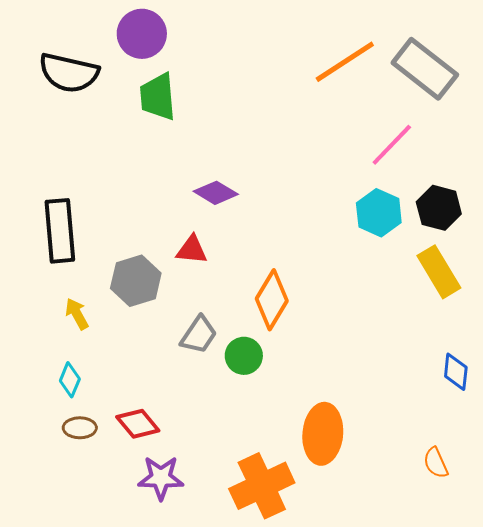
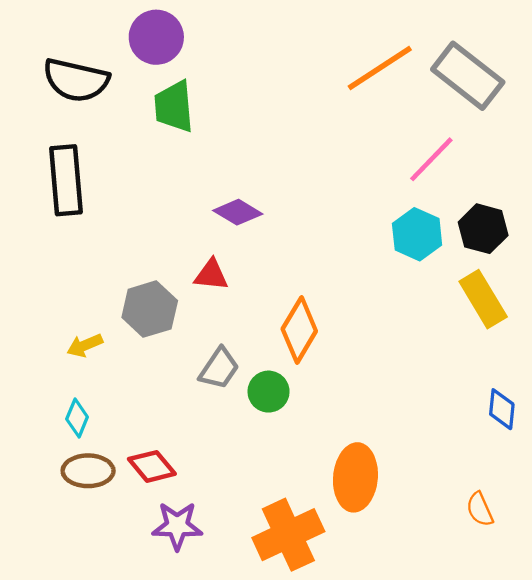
black rectangle: (60, 231) -> (66, 180), moved
yellow arrow: (77, 314) -> (85, 345), turned -84
brown ellipse: (80, 428) -> (88, 471), size x1.4

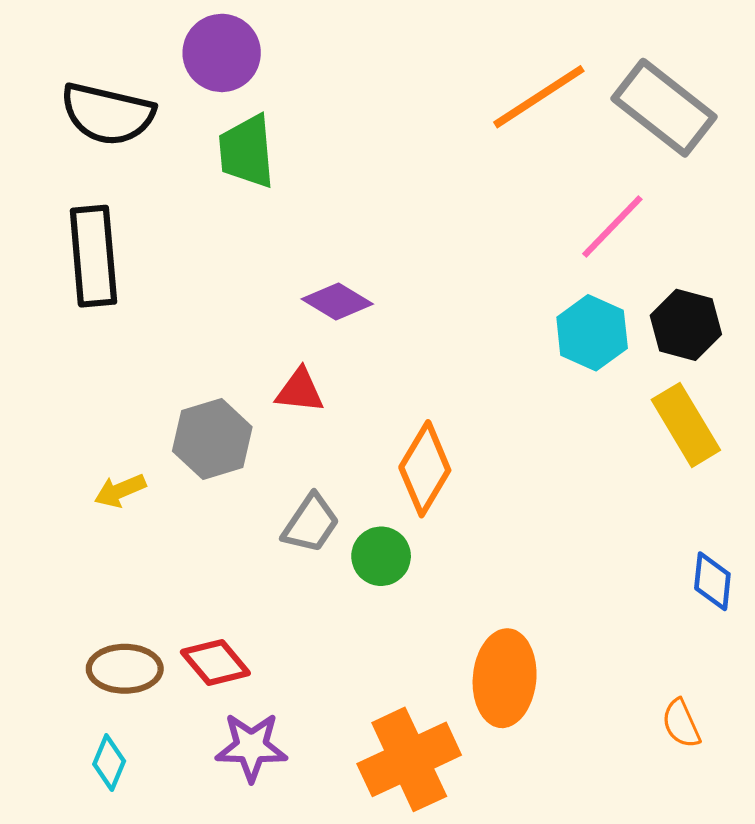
cyan diamond: (77, 418) -> (109, 763), moved

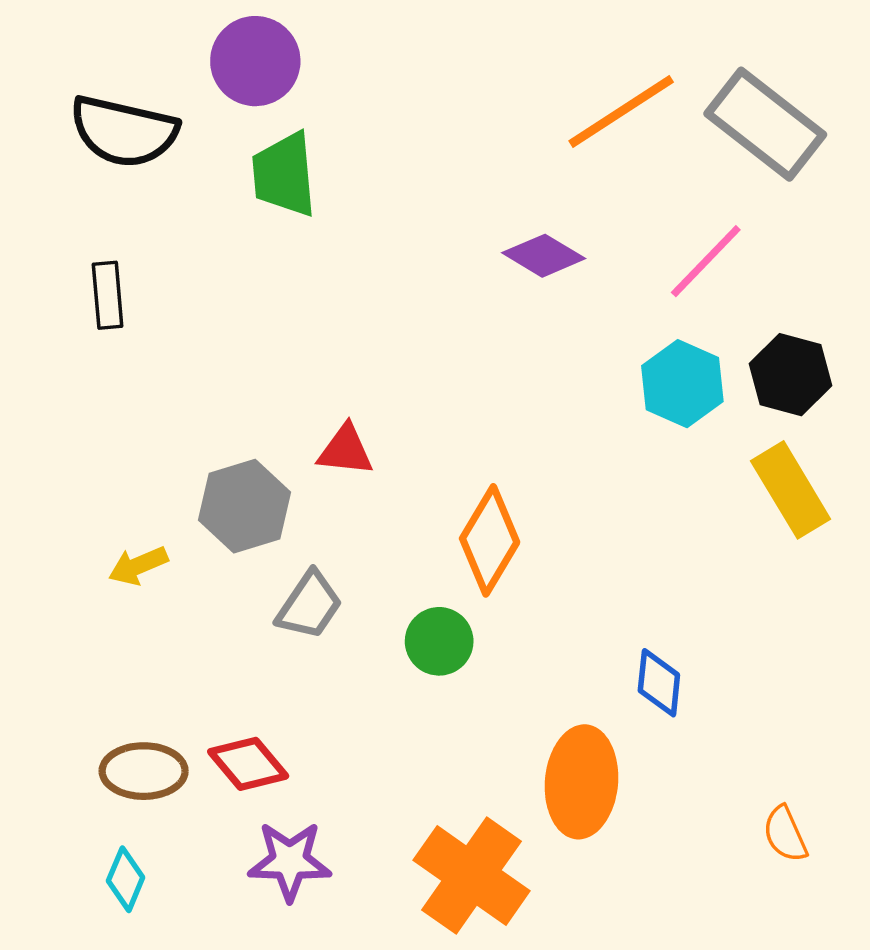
black rectangle: (93, 256) -> (108, 295), size x0.6
purple diamond: (337, 301) -> (544, 256), moved
gray trapezoid: (311, 523) -> (309, 605), moved
blue diamond: (712, 581) -> (659, 683), moved
orange cross: (409, 759) -> (472, 876), turned -30

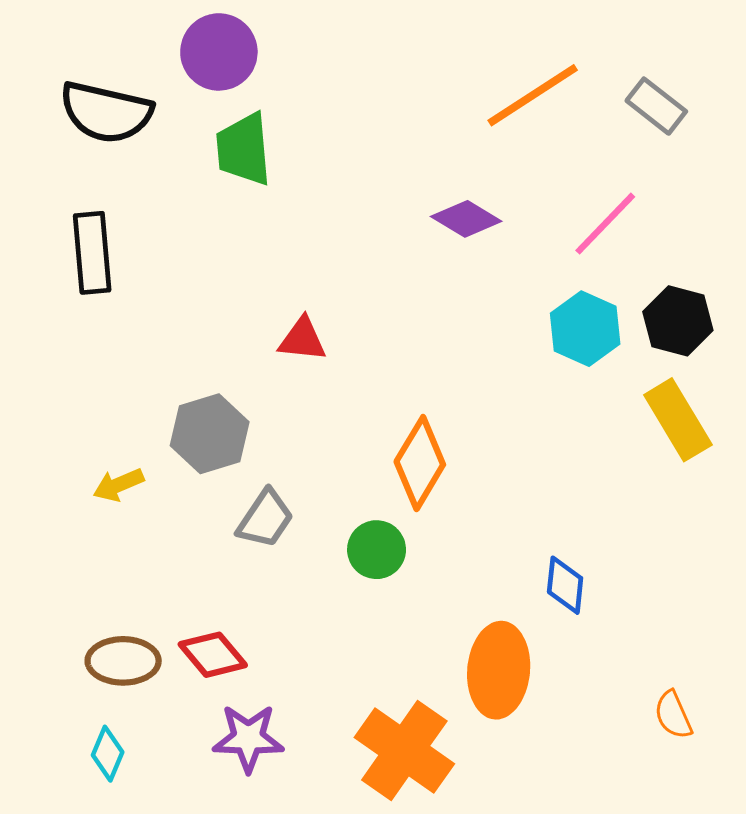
gray rectangle: (765, 124) -> (656, 106), size x0.6
black rectangle: (108, 295) -> (92, 253), size x1.4
red triangle: (345, 450) -> (302, 339), moved

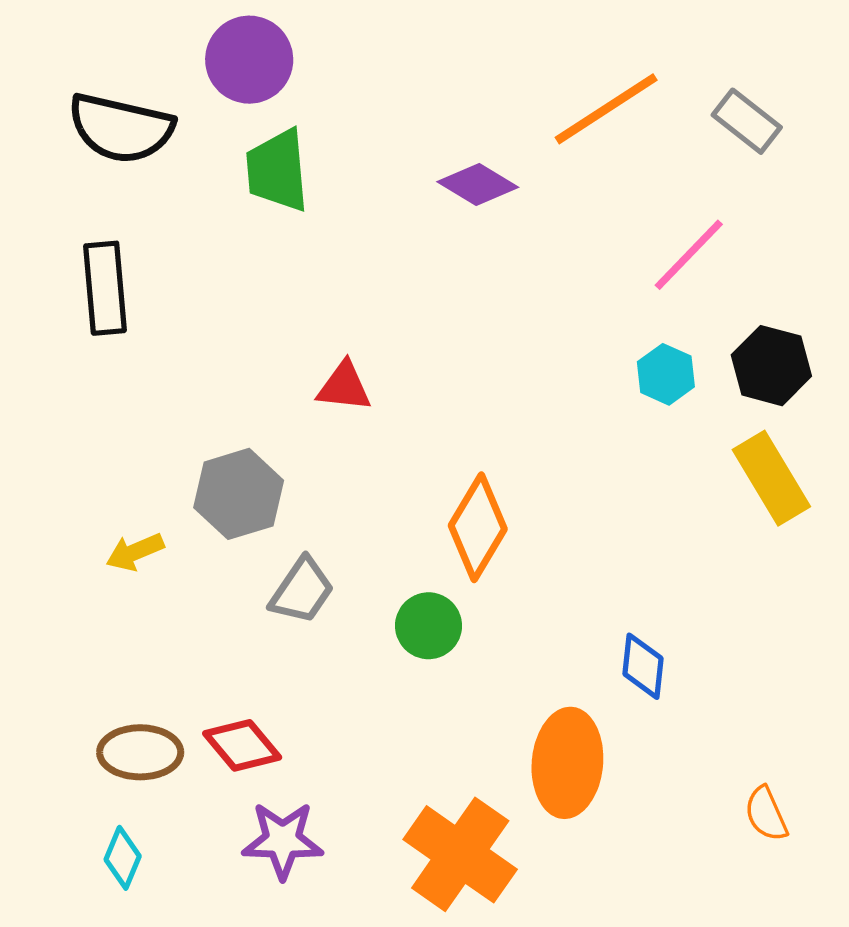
purple diamond: (466, 219) -> (478, 184), moved
cyan hexagon: (585, 329) -> (666, 374), size x0.7

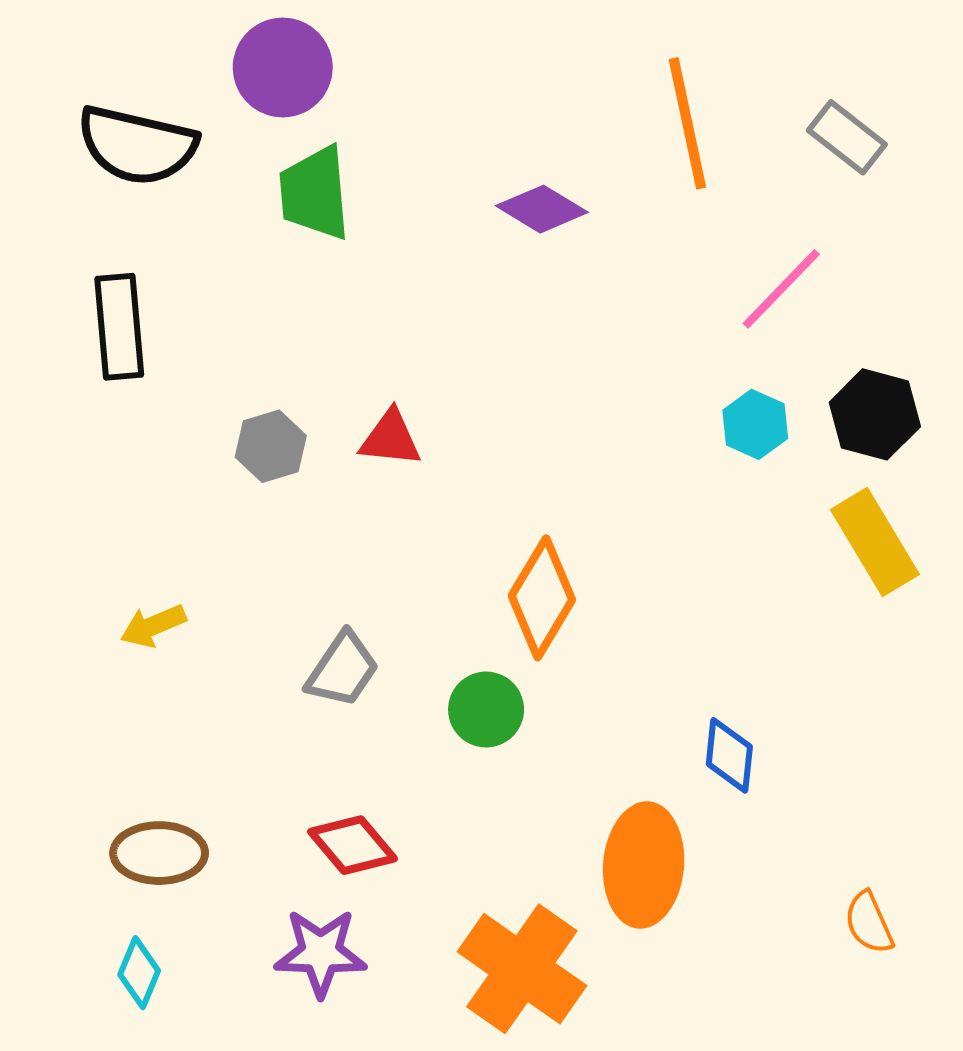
orange line: (606, 109) -> (687, 123), turned -69
gray hexagon: (239, 494) -> (271, 446), moved, size x0.7
red diamond: (242, 745) -> (352, 845), moved

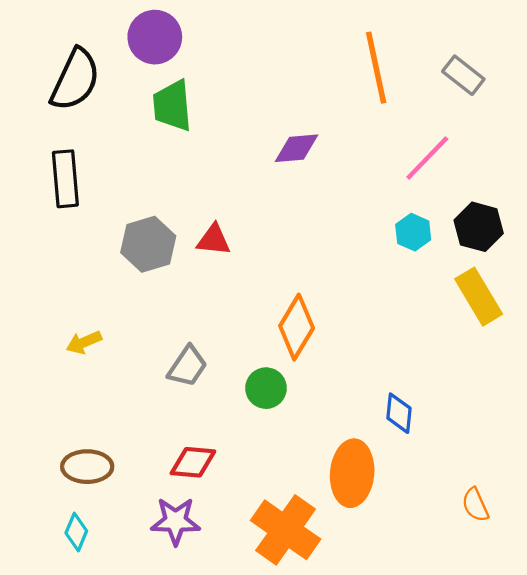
black semicircle: (137, 145) -> (75, 80), turned -78
purple diamond: (542, 209) -> (297, 148), moved, turned -36
gray hexagon: (271, 446) -> (148, 244), size x1.4
red diamond: (352, 845) -> (193, 462), turned -45

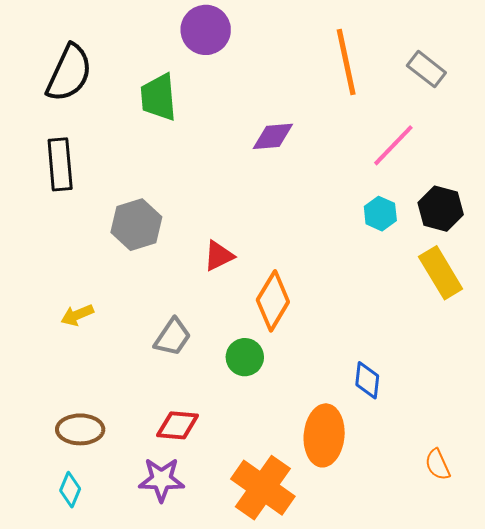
purple circle: (155, 37) -> (206, 30), moved
red triangle: (214, 240) -> (219, 256), moved, turned -32

